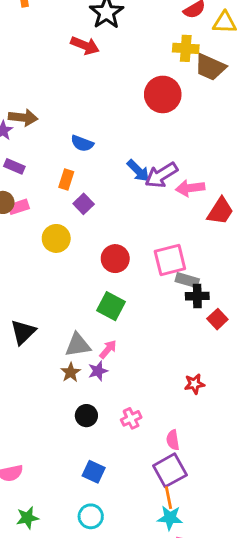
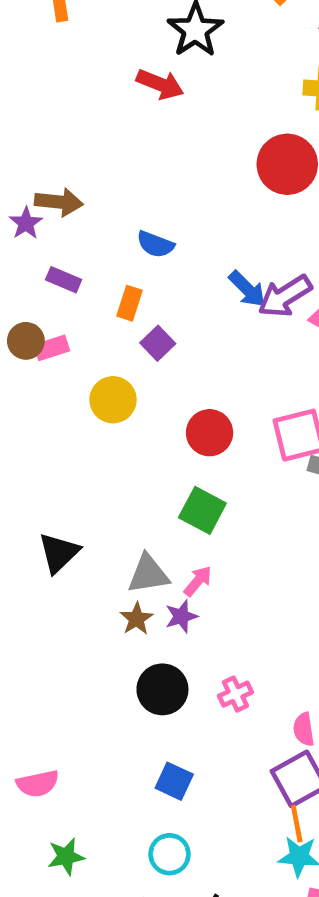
purple rectangle: (14, 166) -> (64, 280), moved
black circle: (86, 416) -> (162, 689), size x1.4

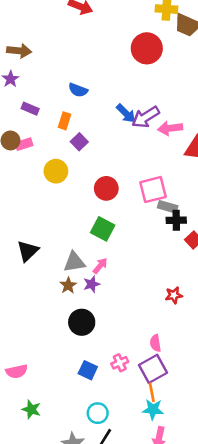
brown arrow: (59, 202) -> (19, 51), moved
pink cross: (235, 694) -> (120, 363), moved
cyan circle: (170, 854) -> (98, 413), moved
green star: (66, 857) -> (31, 409), turned 30

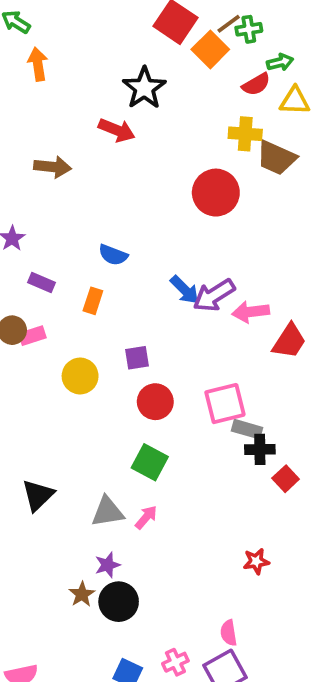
brown arrow: (19, 51) -> (53, 167), moved
purple square: (79, 142) -> (137, 358), moved, turned 35
purple star: (92, 284) -> (108, 565), moved
brown star: (68, 285) -> (82, 594), moved

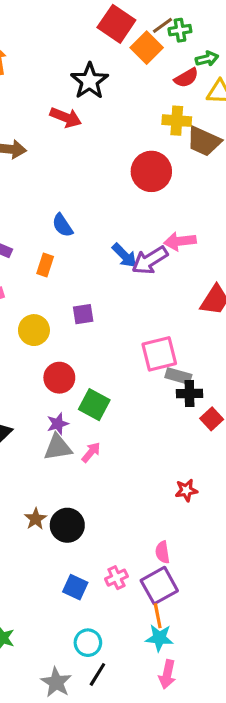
blue semicircle: (113, 255) -> (63, 225), turned 35
pink arrow: (251, 312) -> (180, 241), moved
red circle: (155, 402) -> (59, 378), moved
purple star: (108, 565) -> (58, 424), moved

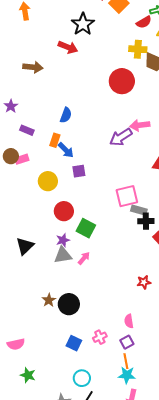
blue semicircle: (63, 225) -> (66, 115), turned -126
blue arrow: (124, 255) -> (66, 150), moved
purple square: (159, 586) -> (127, 342), size x0.6

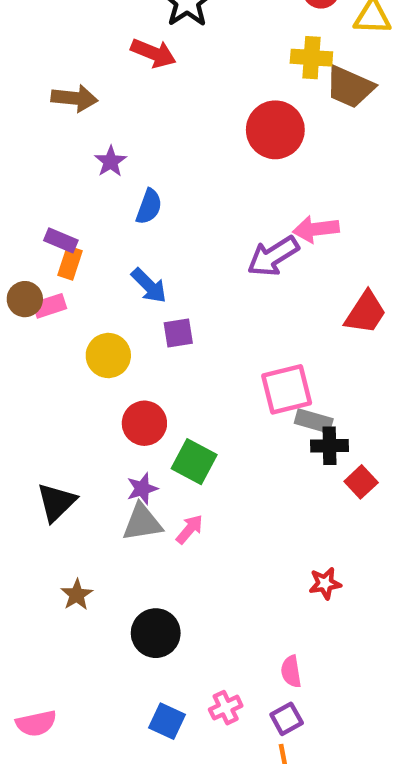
purple star: (11, 106) -> (111, 161), moved
orange rectangle: (55, 140) -> (70, 263), moved
brown star: (49, 300) -> (77, 595), moved

